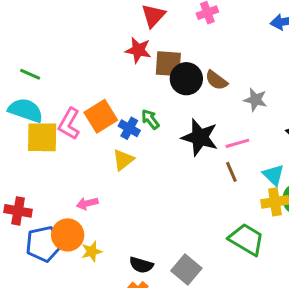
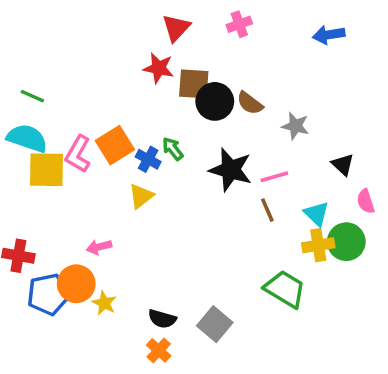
yellow star: (92, 251) -> (104, 303), turned -30

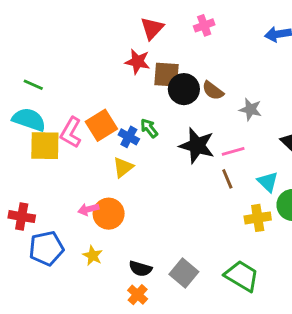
yellow cross: (318, 245) -> (258, 218), moved
orange circle: (76, 284) -> (109, 214), moved
green trapezoid: (285, 289) -> (242, 276), moved

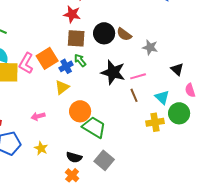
brown square: (167, 75) -> (76, 38), moved
blue cross: (129, 137) -> (66, 66), turned 32
orange circle: (109, 214) -> (80, 111), moved
green trapezoid: (242, 276) -> (94, 127), moved

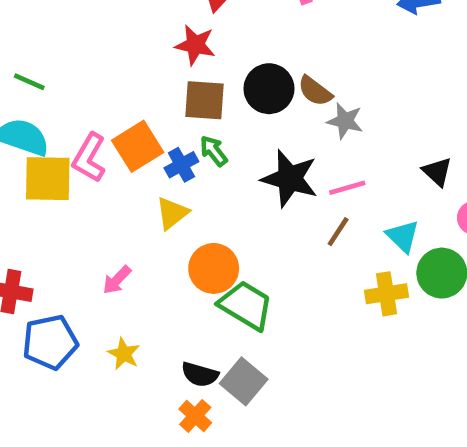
gray star: (150, 47) -> (345, 121), moved
brown line: (134, 95) -> (338, 232), turned 56
pink arrow: (38, 116) -> (117, 280), turned -32
gray square: (104, 160) -> (244, 381), moved

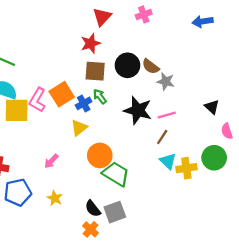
red star: (195, 45) -> (91, 43), turned -30
cyan triangle: (403, 236) -> (168, 161), moved
black semicircle: (200, 374) -> (93, 209), turned 36
gray square: (244, 381) -> (115, 212), turned 30

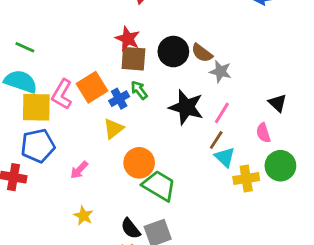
red star: (91, 43) -> (128, 39), moved, turned -30
pink line: (167, 115) -> (222, 113), turned -42
pink semicircle: (227, 131) -> (263, 133), moved
cyan triangle: (168, 161) -> (225, 157), moved
blue pentagon: (18, 192) -> (38, 146), moved

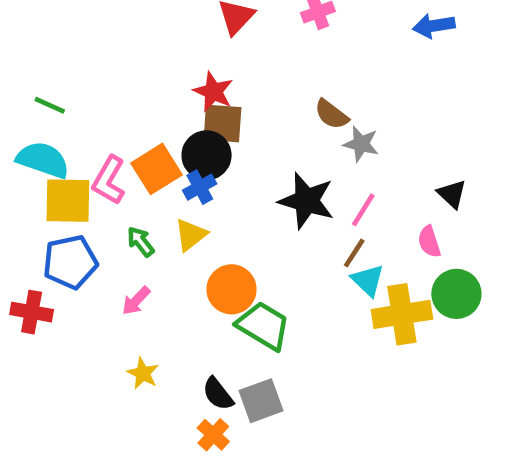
black circle: (173, 52) -> (207, 155), moved
green arrow: (139, 90) -> (141, 242), moved
yellow cross: (246, 179) -> (402, 314), size x1.4

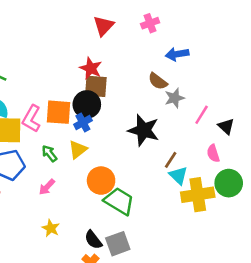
blue arrow: (434, 26) -> (177, 54), moved
gray star: (361, 144) -> (175, 98), turned -30
orange square: (157, 169) -> (58, 112), turned 36
pink line: (363, 210) -> (202, 115), moved

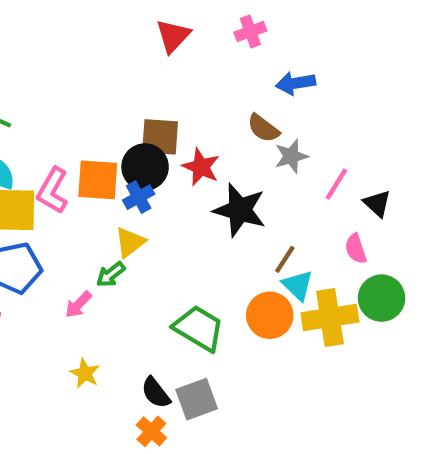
red star: (91, 68) -> (201, 167), moved
green arrow: (49, 153) -> (111, 274), moved, turned -90
orange circle: (101, 181) -> (270, 315), moved

